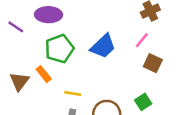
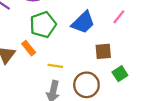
brown square: (153, 63) -> (103, 51), moved, turned -30

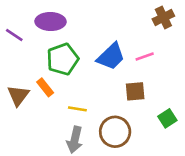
pink line: (119, 17) -> (145, 56), moved, turned 32
green square: (120, 74) -> (167, 118), moved

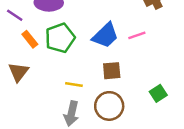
orange rectangle: (45, 87) -> (30, 39), moved
brown square: (135, 91) -> (112, 71), moved

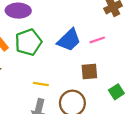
brown square: (112, 71) -> (89, 72), moved

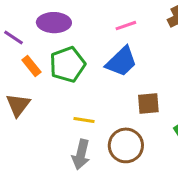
pink line: (97, 40) -> (126, 26), moved

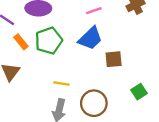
brown square: (148, 103) -> (114, 59), moved

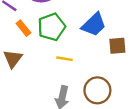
yellow line: (61, 84) -> (65, 59), moved

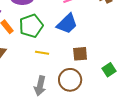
brown square: (117, 46) -> (80, 54), moved

